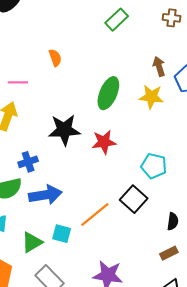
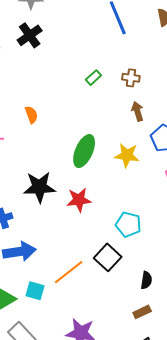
brown cross: (171, 18) -> (131, 78), moved
green rectangle: (117, 20) -> (93, 78), size x0.7
brown arrow: (159, 67) -> (137, 111), moved

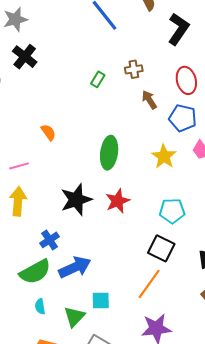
yellow star: (127, 155) -> (164, 156), moved, turned -30
orange line: (69, 272) -> (149, 284), moved

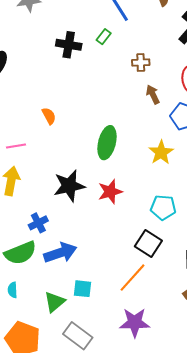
black cross: (25, 57) -> (69, 45), moved, turned -35
green rectangle: (98, 79) -> (104, 37), moved
cyan semicircle: (40, 306) -> (13, 290), moved

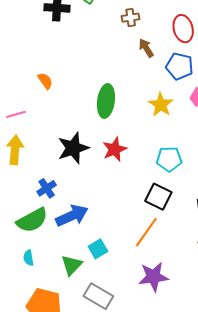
cyan square: (83, 289) -> (98, 249), turned -30

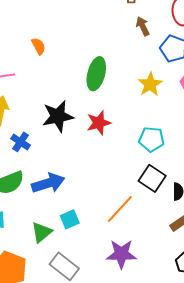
blue cross: (47, 188) -> (21, 142), moved, turned -30
black square: (158, 197) -> (152, 178), moved

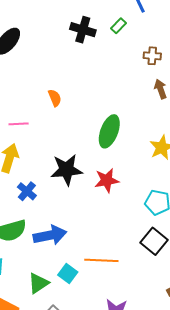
orange line: (120, 209) -> (101, 260), moved, turned 44
cyan square: (70, 219) -> (68, 274), turned -36

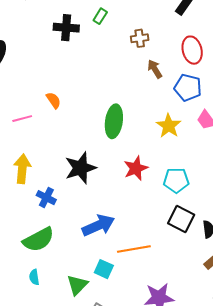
pink line: (19, 124) -> (22, 119), moved
red star: (107, 180) -> (136, 168), moved
blue arrow: (50, 235) -> (98, 225), moved

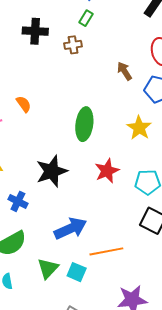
green rectangle: (100, 16) -> (86, 18), moved
brown cross: (140, 38) -> (73, 45), moved
green triangle: (77, 285) -> (48, 268), moved

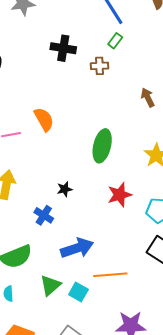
orange semicircle: (24, 104) -> (44, 119), size x1.4
black star: (52, 171) -> (65, 189), size x0.5
blue cross: (18, 201) -> (44, 215), moved

